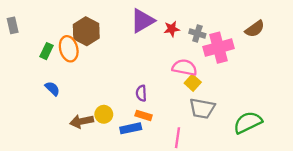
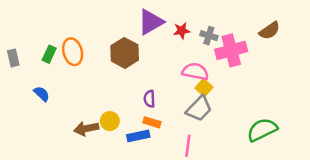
gray rectangle: (13, 25) -> (13, 58), moved
brown hexagon: (86, 31) -> (125, 53), moved
blue semicircle: (52, 89) -> (42, 94), moved
gray trapezoid: (202, 108) -> (199, 109), moved, turned -56

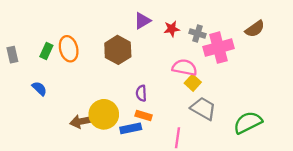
purple triangle: (151, 22) -> (142, 21), size x0.7
gray trapezoid: (199, 109) -> (203, 108), moved, turned -104
yellow circle: (110, 121) -> (104, 114), size x1.6

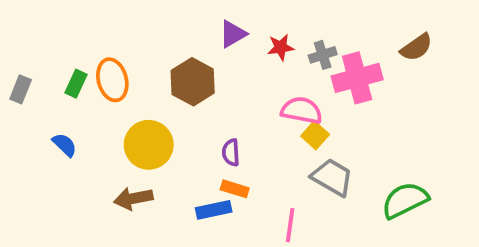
gray cross: (197, 34) -> (323, 55), turned -35
gray rectangle: (12, 55) -> (21, 89), turned 35
yellow circle: (104, 114) -> (149, 145), moved

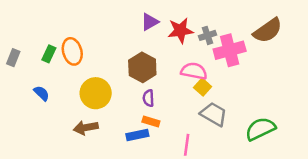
red star: (281, 47) -> (180, 31), size x1.5
brown semicircle: (416, 47) -> (268, 31), size x1.4
brown hexagon: (193, 82) -> (142, 67), moved

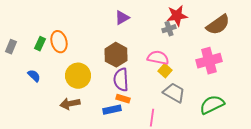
red star: (180, 31) -> (177, 16), moved
pink cross: (230, 50) -> (209, 61), moved
purple semicircle: (148, 98) -> (121, 80), size x1.6

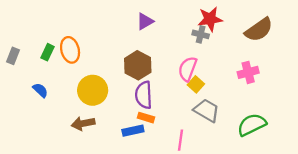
gray cross: (169, 29) -> (201, 34), turned 32
pink semicircle: (158, 58) -> (188, 69), turned -80
pink cross: (209, 61) -> (248, 72), size x0.7

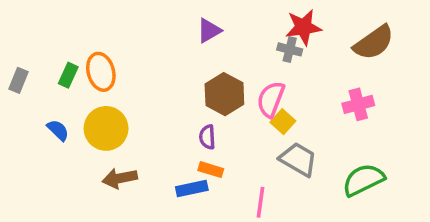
brown hexagon: (138, 65) -> (224, 94), moved
yellow circle: (93, 90) -> (106, 128), moved
purple semicircle: (144, 95) -> (207, 137), size x0.6

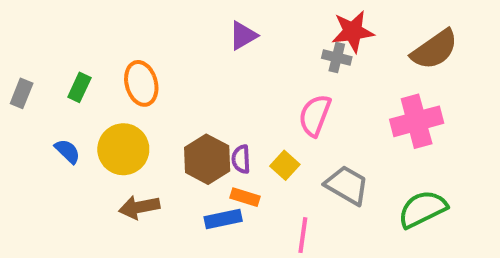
orange ellipse: (101, 72) -> (141, 83), moved
brown hexagon: (224, 94) -> (207, 159), moved
pink cross: (358, 104) -> (417, 121), size x1.4
yellow square: (283, 122) -> (285, 165), moved

